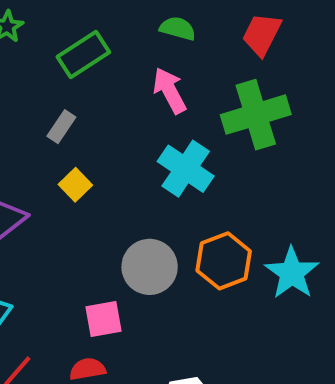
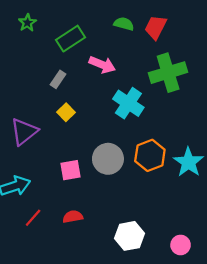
red trapezoid: (262, 34) -> (156, 27), moved
pink arrow: (170, 91) -> (102, 65), moved, turned 140
pink square: (103, 319) -> (71, 170), moved

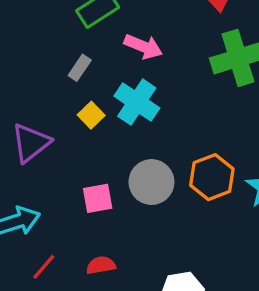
cyan cross: (128, 103) -> (137, 102), moved

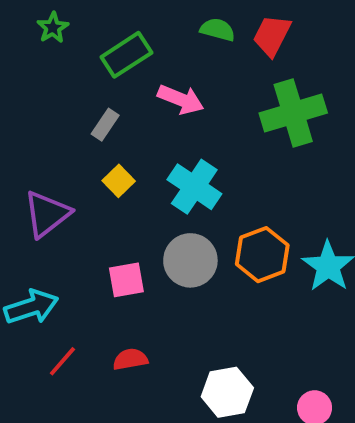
cyan cross: (137, 102) -> (194, 187), moved

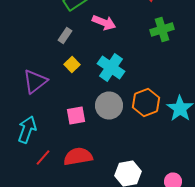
green cross: (293, 113) -> (162, 30), size x0.7
cyan arrow: (31, 307) -> (27, 130), turned -52
red semicircle: (130, 359) -> (78, 156), size x1.6

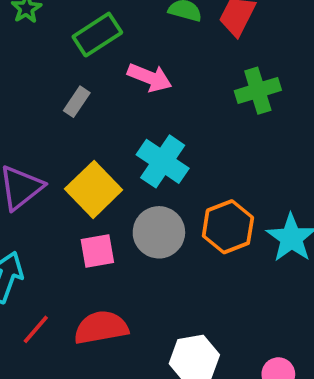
yellow square: (72, 64) -> (94, 189), moved, size x1.8

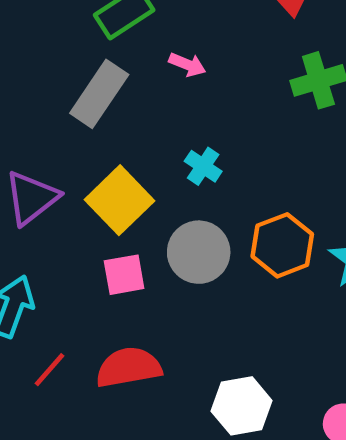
pink arrow: (150, 77) -> (187, 65), size x0.7
gray rectangle: (77, 102) -> (99, 94), size x1.8
cyan cross: (163, 161) -> (203, 166), size x0.6

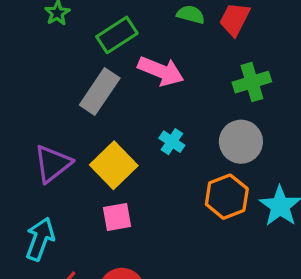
pink arrow: (187, 65) -> (161, 71), size x1.8
gray circle: (199, 252) -> (241, 142), moved

